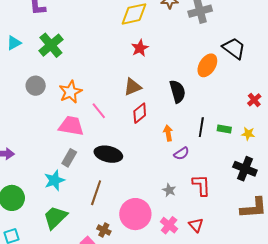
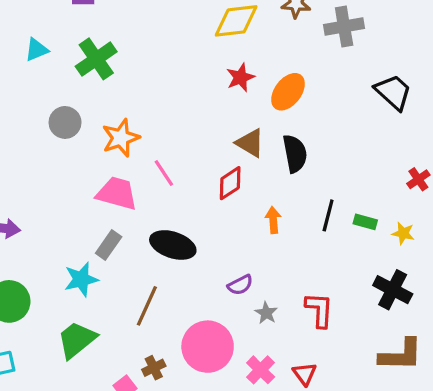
orange ellipse: (207, 65) -> (288, 92), moved
brown triangle: (133, 87) -> (250, 143), moved, turned 48
purple semicircle: (181, 154) -> (240, 285), moved
brown cross: (104, 230) -> (154, 368), turned 32

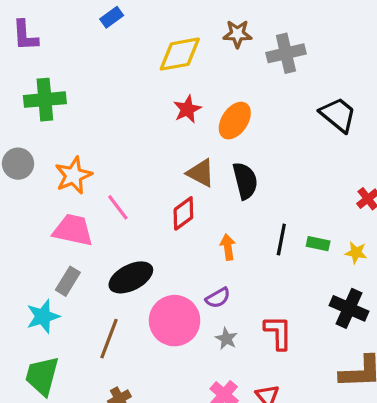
green cross: (96, 59) -> (45, 100), turned 33
black ellipse: (173, 245) -> (131, 277), turned -42
purple semicircle: (240, 285) -> (218, 298), moved
green trapezoid: (77, 340) -> (42, 376), turned -33
pink circle: (208, 347) -> (175, 321), moved

